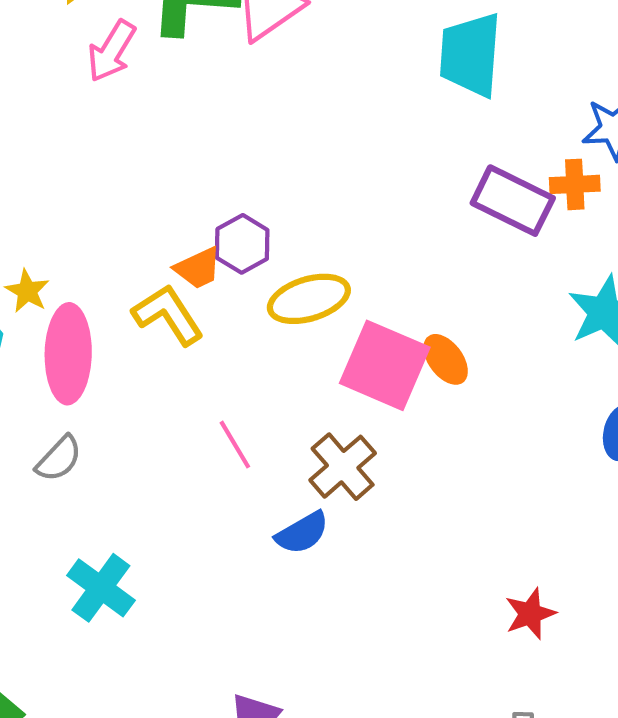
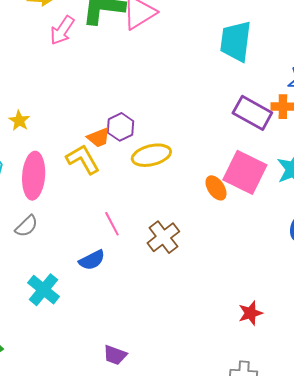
yellow star: (27, 291) -> (19, 121), moved
pink square: (385, 365) -> (245, 172), moved
blue semicircle: (302, 533) -> (92, 260), moved

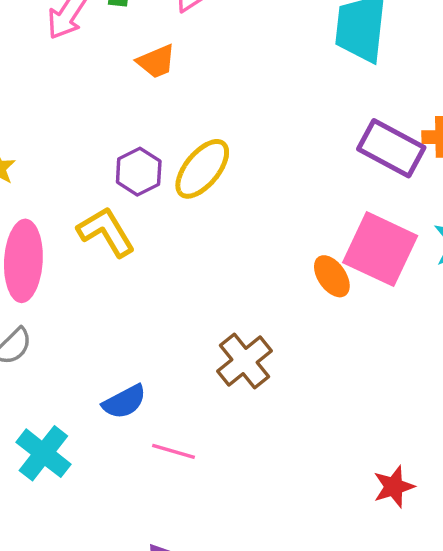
purple hexagon: (121, 127) -> (139, 172), moved
orange trapezoid: (99, 138) -> (156, 62), moved
yellow ellipse: (151, 155) -> (202, 169), moved, turned -36
pink line: (112, 224) -> (173, 451), moved, turned -45

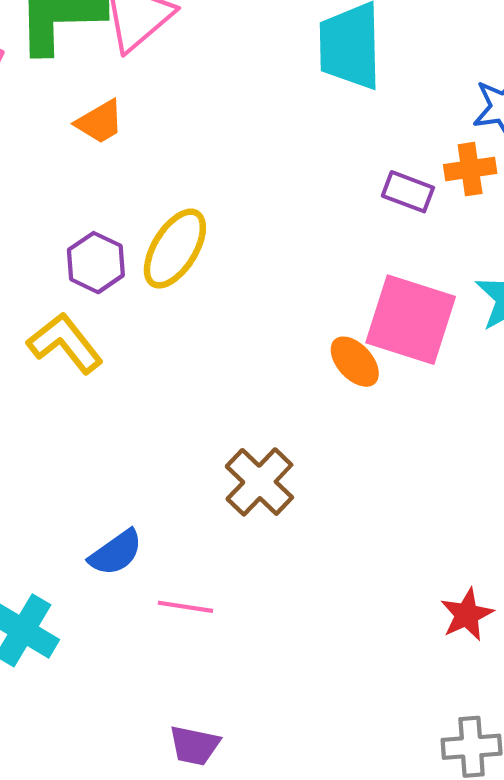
purple rectangle: (391, 148) -> (408, 192), size x0.6

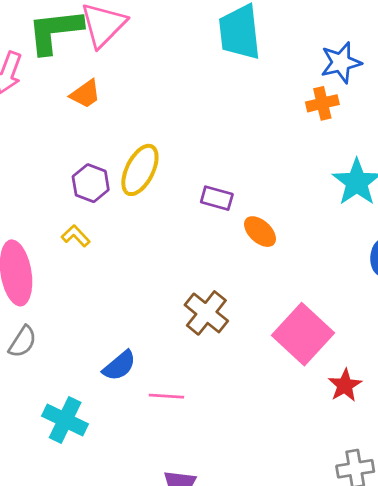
purple rectangle: (408, 192) -> (217, 198), moved
pink square: (411, 320) -> (303, 334), moved, turned 30
yellow L-shape: (65, 343) -> (76, 236), size x0.6

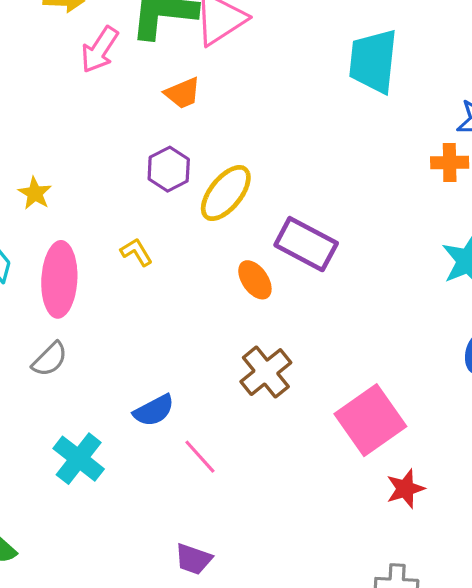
purple hexagon: (91, 183) -> (169, 169), moved
purple rectangle: (217, 198) -> (306, 244), size x1.6
orange ellipse: (260, 232) -> (255, 280), moved
pink line: (166, 396) -> (200, 457), turned 32

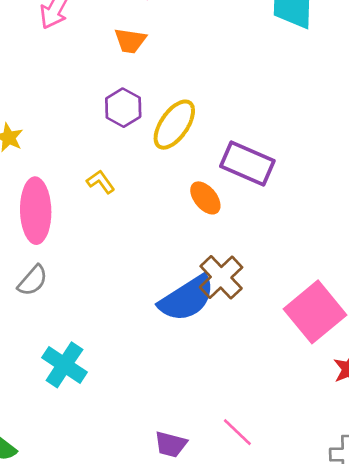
orange trapezoid: (183, 93) -> (130, 41), turned 36
blue semicircle: (154, 410) -> (187, 298), moved, size x1.6
pink line: (200, 457) -> (237, 432), moved

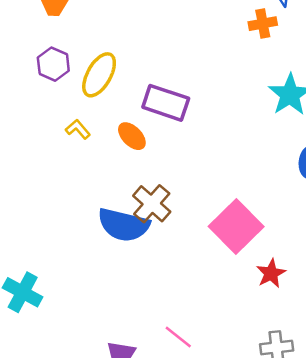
yellow L-shape: (101, 182) -> (78, 129), moved
blue semicircle: (187, 298) -> (124, 225), turned 51

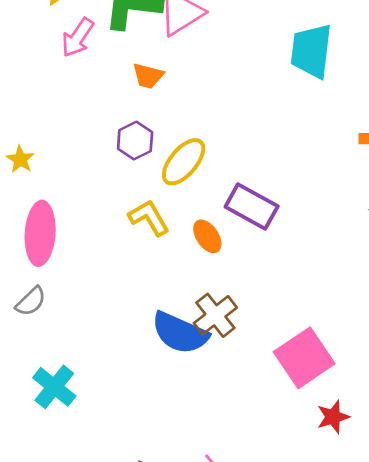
yellow L-shape: (78, 129) -> (149, 218), size x1.5

